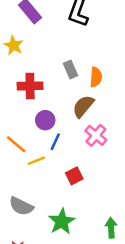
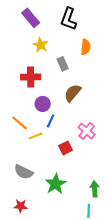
yellow star: (14, 45) -> (41, 45), moved
orange semicircle: (96, 77) -> (86, 47), moved
pink cross: (96, 135) -> (87, 131), moved

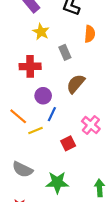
green star: (56, 184) -> (57, 182), turned 30

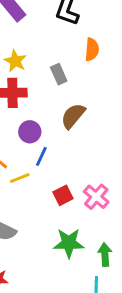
yellow star: (41, 32) -> (15, 61), moved
pink cross: (91, 125) -> (96, 197), moved
green star: (57, 182) -> (69, 243), moved

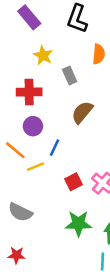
yellow star: (15, 61) -> (43, 55), moved
purple circle: (30, 132) -> (33, 126), moved

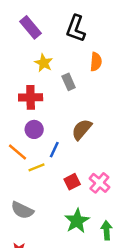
brown semicircle: (82, 112) -> (82, 129), moved
green star: (78, 224) -> (77, 221), turned -30

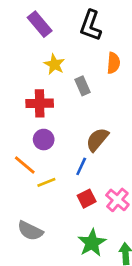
blue line: (54, 150) -> (81, 166), moved

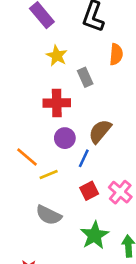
red cross: (40, 103) -> (57, 103), moved
purple circle: (44, 140) -> (65, 138), moved
gray semicircle: (30, 231) -> (49, 215), moved

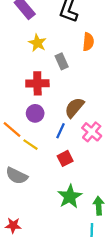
purple circle: (65, 138) -> (35, 113), moved
yellow line: (49, 175) -> (30, 145), turned 56
pink cross: (120, 192) -> (92, 132), moved
gray semicircle: (49, 215) -> (17, 176), moved

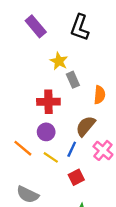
orange semicircle: (88, 42) -> (99, 95), moved
yellow star: (37, 43) -> (59, 61), moved
yellow line: (30, 145) -> (51, 157), moved

